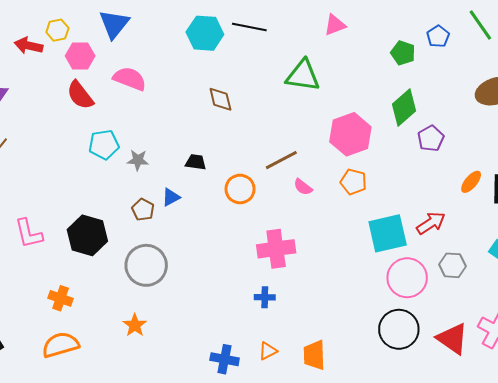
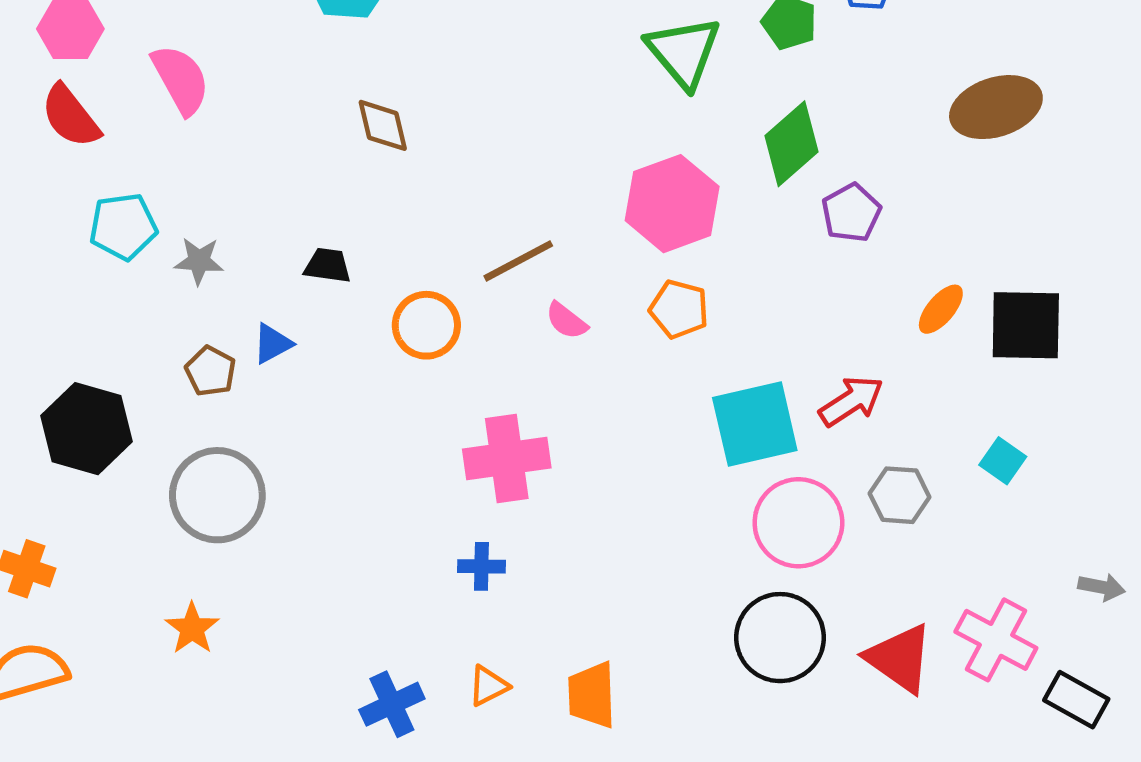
green triangle: (303, 76) -> (684, 52), moved, turned 42
pink semicircle: (130, 79) -> (181, 79), turned 40
blue cross: (225, 359) -> (392, 704), turned -36

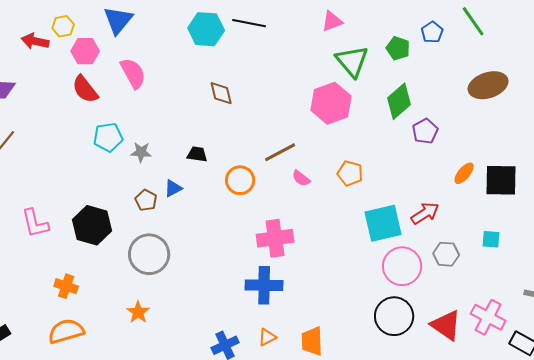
pink hexagon: (672, 204) -> (331, 103), moved
cyan square: (1003, 461) -> (491, 239), turned -30
blue cross: (481, 566) -> (264, 285), size x1.8

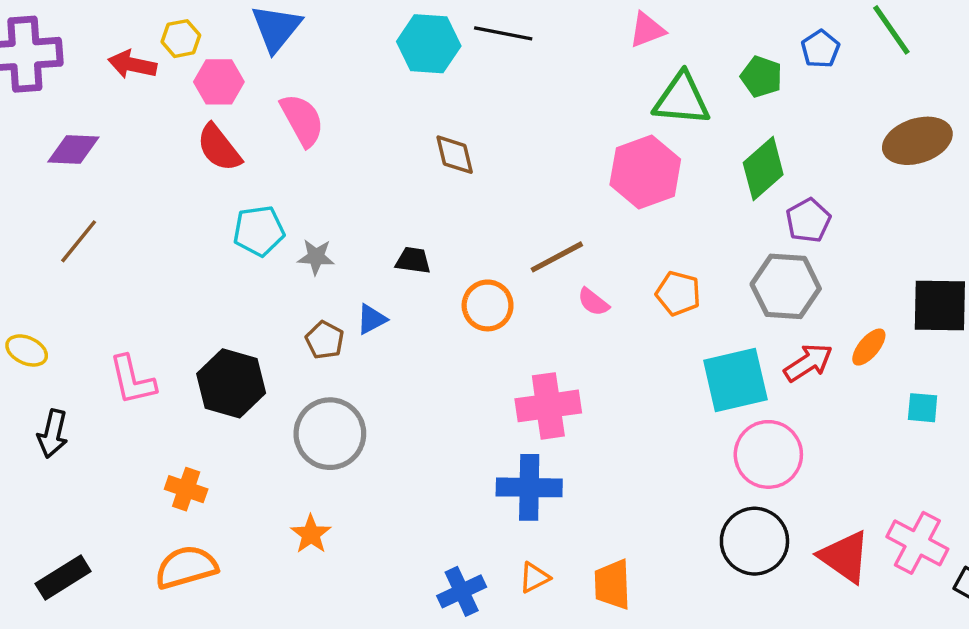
green triangle: (352, 61) -> (682, 99), turned -45
orange ellipse: (464, 173) -> (869, 347), moved
gray hexagon: (446, 254) -> (786, 286), moved, size x1.5

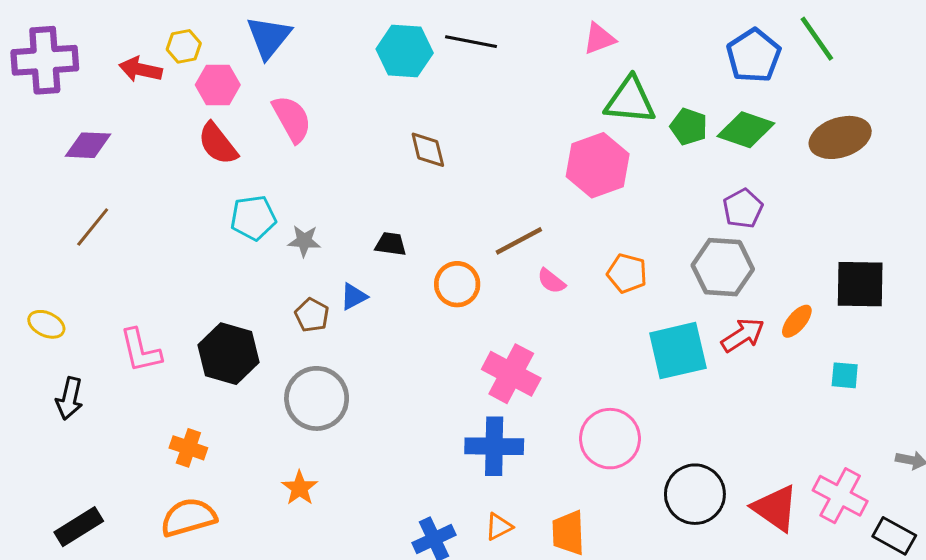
blue pentagon: (820, 49) -> (754, 56), size x1.6
green pentagon: (761, 77) -> (689, 127), moved
green diamond: (763, 169) -> (746, 130), moved, turned 60
pink cross: (548, 406) -> (511, 374), turned 36
pink circle: (768, 454) -> (610, 439), moved

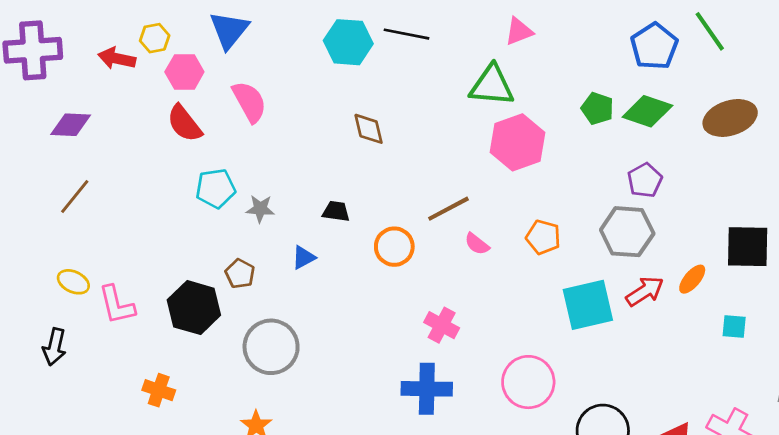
green triangle: (630, 100) -> (492, 85), moved
brown pentagon: (312, 315) -> (240, 274), moved
yellow ellipse: (46, 324) -> (73, 282), moved
pink cross: (511, 374) -> (442, 325), size x0.7

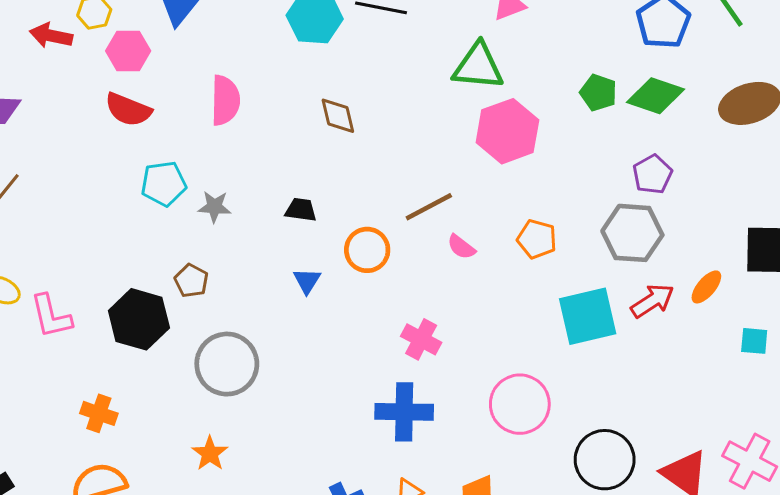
pink semicircle: (249, 102) -> (225, 100), moved, turned 30
red semicircle: (184, 123) -> (128, 110), turned -30
blue triangle: (304, 257) -> (307, 281), moved, turned -30

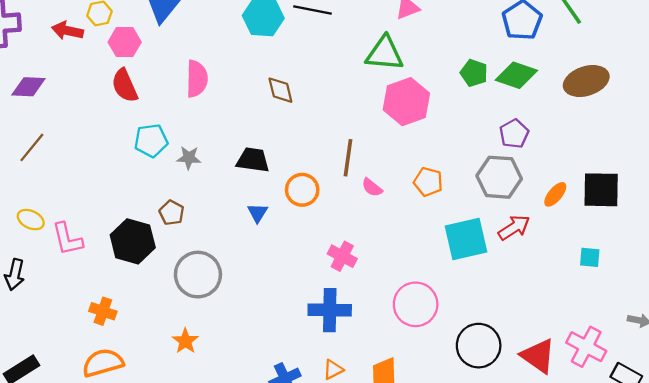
red semicircle: (128, 110) -> (125, 86), turned 44
brown line: (429, 207) -> (348, 158), turned -54
black trapezoid: (301, 210) -> (253, 160), size x1.4
orange ellipse: (706, 287) -> (555, 194), moved

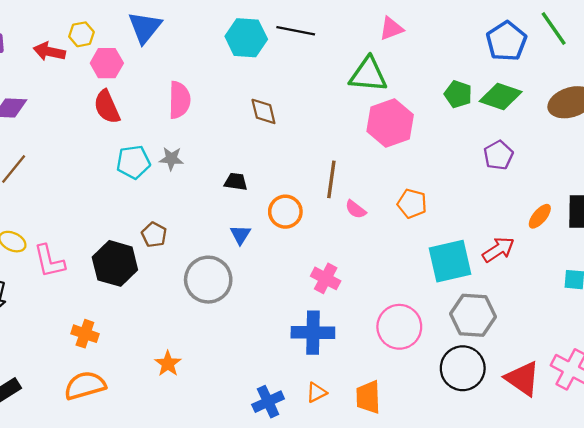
gray star: (189, 158) -> (171, 159), moved
black trapezoid: (253, 160) -> (236, 182), size x0.7
gray hexagon: (499, 177) -> (473, 315), moved
gray circle: (198, 275) -> (208, 280), moved

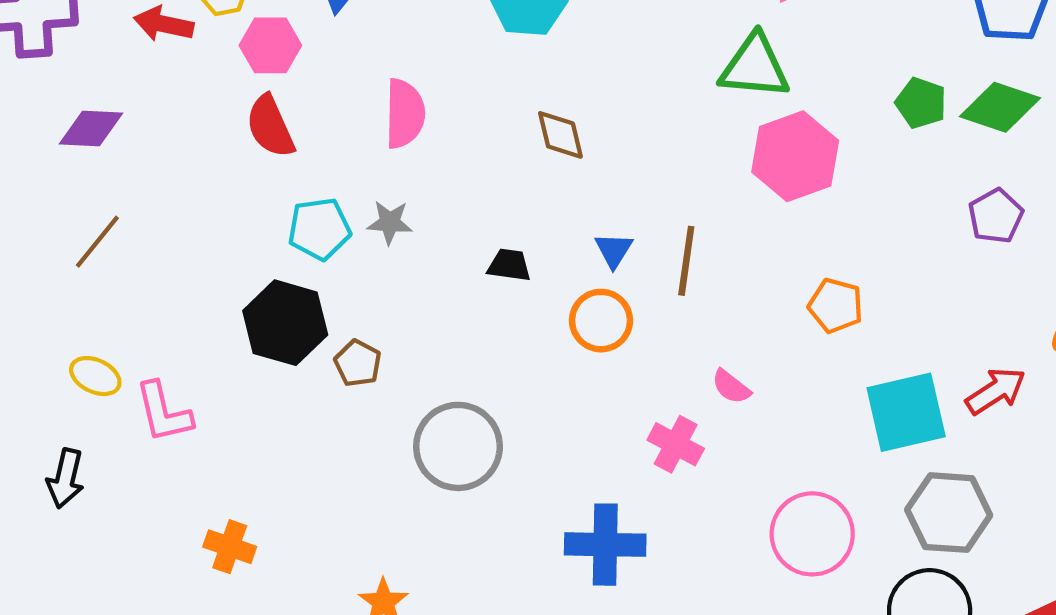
pink semicircle: (356, 209) -> (731, 387), moved
blue triangle: (240, 235) -> (614, 250), moved
black hexagon: (115, 263) -> (285, 323), moved
blue cross: (313, 333) -> (605, 545), moved

